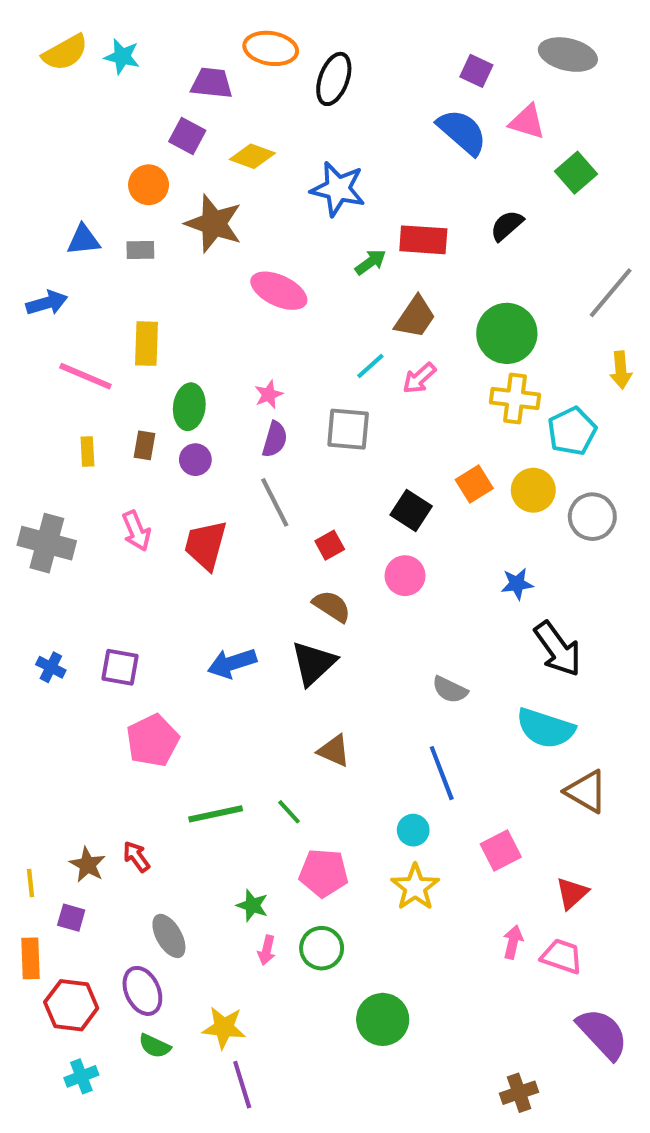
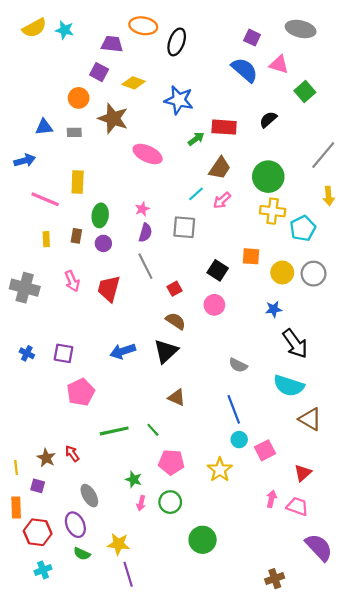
orange square: (474, 484) -> (251, 256), turned 36
yellow circle: (533, 490) -> (282, 273), moved
cyan circle: (413, 830) -> (239, 440), moved

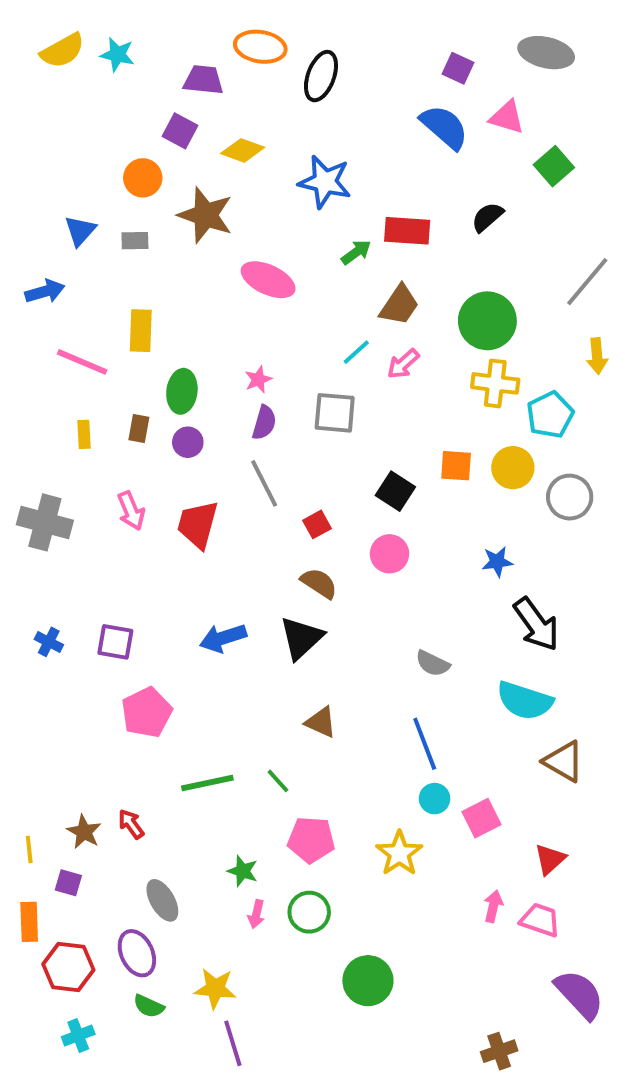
blue triangle: (44, 127) -> (80, 231), turned -42
yellow circle: (282, 273) -> (513, 468), moved

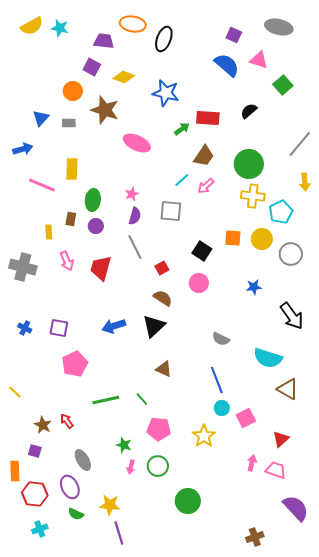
yellow rectangle: (84, 434) -> (49, 232), moved
black arrow: (536, 624) -> (292, 316), moved
yellow line: (29, 849) -> (15, 392), moved, turned -40

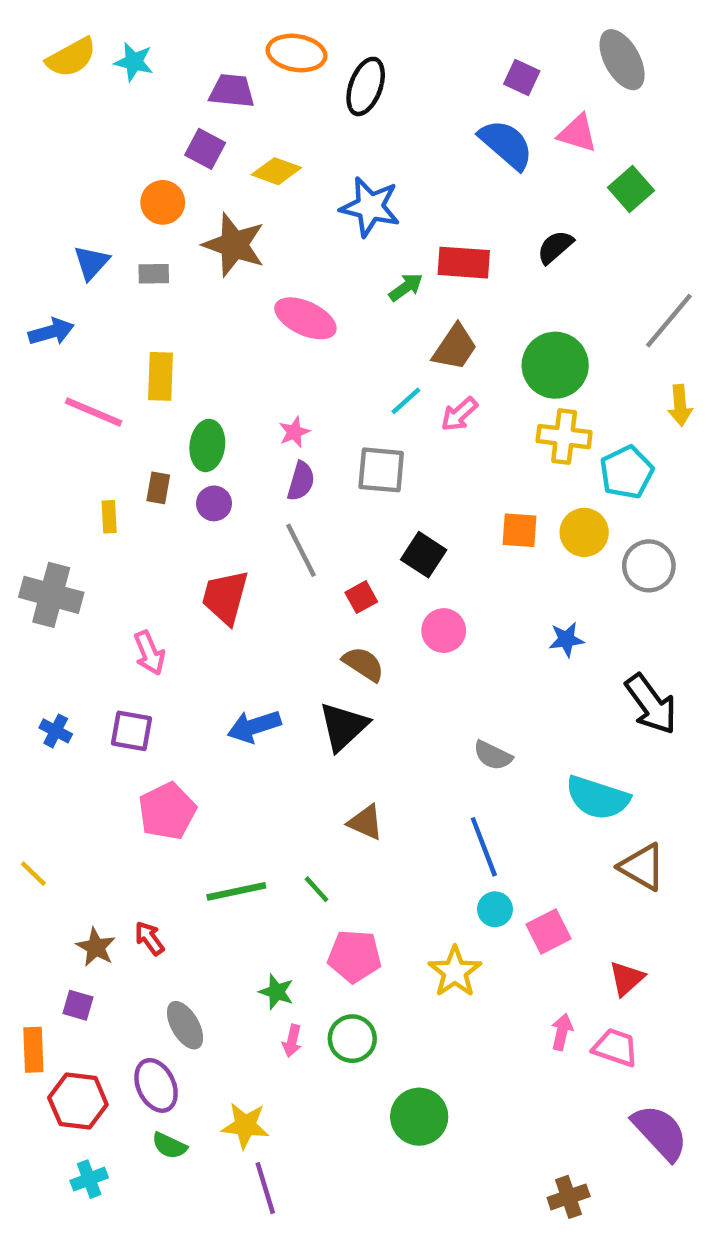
gray ellipse: (279, 27) -> (622, 60), turned 48
black square: (202, 251) -> (424, 555), moved
pink arrow: (67, 261) -> (149, 653), moved

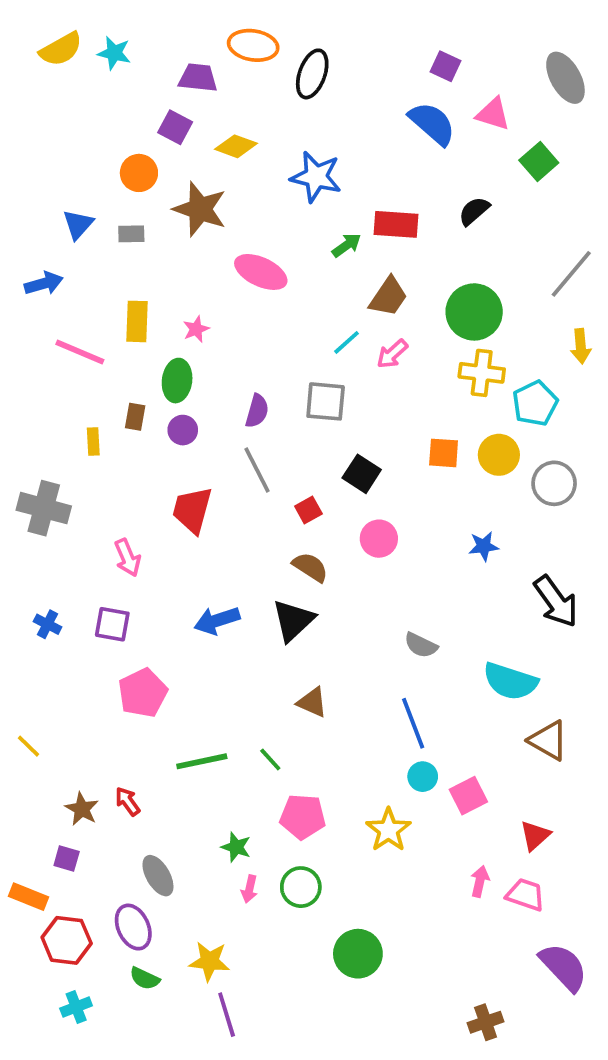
gray ellipse: (622, 60) -> (565, 78), moved
pink star: (294, 432) -> (196, 329), moved
orange rectangle: (33, 1050) -> (29, 897), turned -66

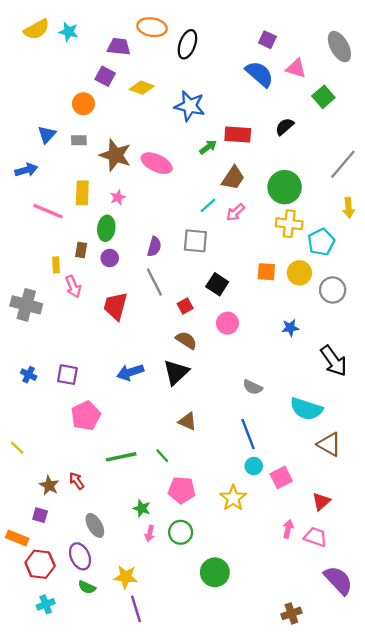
brown star: (200, 209) -> (115, 155), moved
pink arrow: (128, 558) -> (73, 287), moved

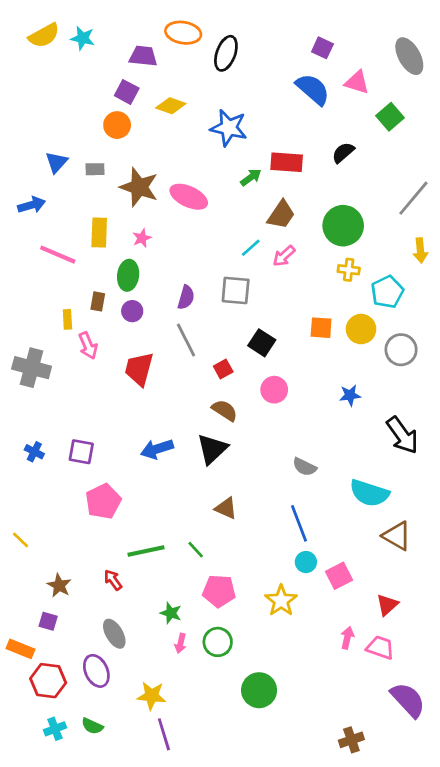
orange circle: (83, 104) -> (117, 125), moved
yellow cross: (289, 224) -> (349, 270), size x0.7
red arrow: (77, 481) -> (113, 580), moved
green semicircle: (87, 587) -> (92, 726), moved

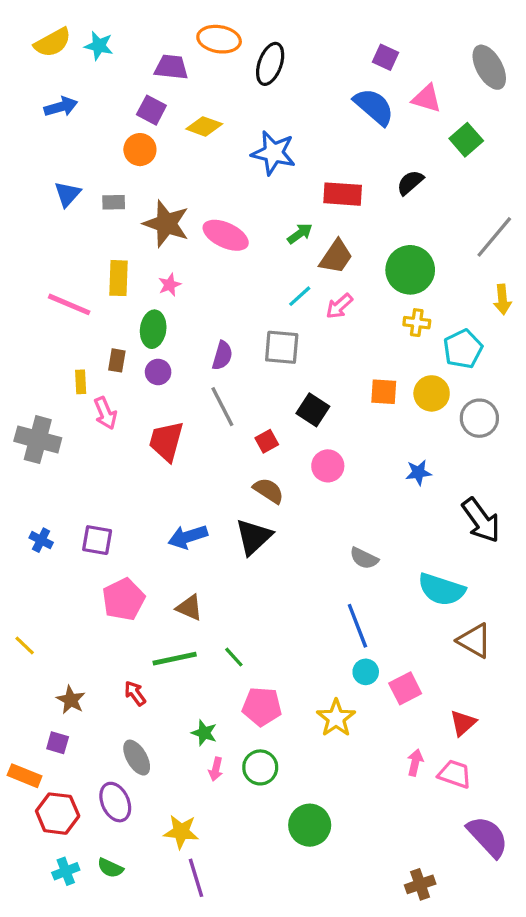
green arrow: (251, 177) -> (300, 234), moved
blue arrow: (32, 205) -> (61, 107), moved
brown triangle: (226, 508) -> (189, 608), moved

